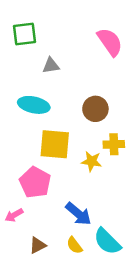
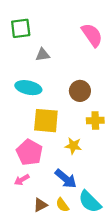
yellow star: (91, 161) -> (73, 146), moved
pink arrow: (14, 215) -> (22, 180), moved
brown triangle: (38, 245) -> (40, 205), moved

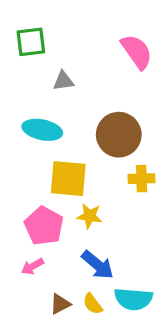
brown circle: (80, 91) -> (119, 135), size x1.4
yellow star: (73, 146) -> (89, 216), moved
cyan semicircle: (90, 202) -> (133, 299), turned -40

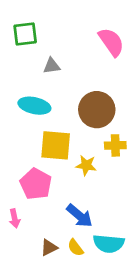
yellow star: (89, 216) -> (86, 165), moved
pink arrow: (32, 266) -> (15, 218), moved, turned -72

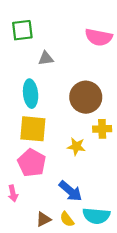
pink semicircle: (111, 42) -> (99, 37), turned 136
cyan ellipse: (34, 106) -> (31, 94), turned 72
yellow square: (56, 145) -> (33, 129), moved

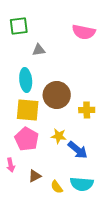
brown circle: (86, 97) -> (57, 95), moved
yellow star: (76, 146) -> (59, 136), moved
blue arrow: (70, 191) -> (78, 150), moved
brown triangle: (43, 219) -> (35, 176), moved

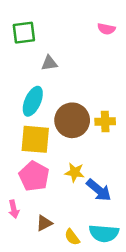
pink semicircle: (84, 32) -> (106, 29), moved, size x0.6
cyan ellipse: (26, 80) -> (33, 101), turned 30
yellow cross: (87, 110) -> (105, 122), moved

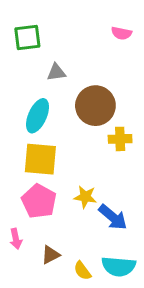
brown circle: (72, 120) -> (95, 106), moved

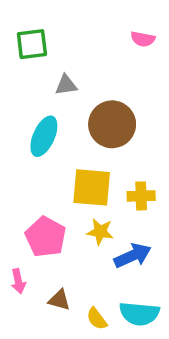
yellow cross: (120, 139) -> (141, 196), moved
yellow square: (40, 159) -> (92, 187), moved
blue arrow: (113, 217) -> (133, 256), turned -64
brown triangle: (51, 255) -> (59, 300), turned 42

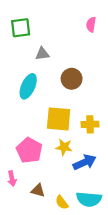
pink semicircle: (143, 39) -> (91, 25), turned 88
brown circle: (112, 124) -> (72, 79), size x0.7

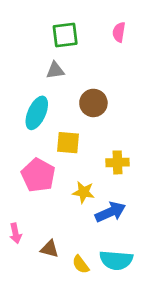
green square: (21, 28) -> (65, 35), moved
yellow square: (59, 119) -> (68, 143), moved, size x0.7
pink pentagon: (29, 150) -> (38, 175), moved

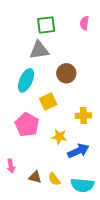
gray triangle: (55, 70) -> (39, 50), size x1.5
yellow square: (68, 143) -> (48, 102), turned -30
yellow semicircle: (81, 264) -> (54, 179), moved

